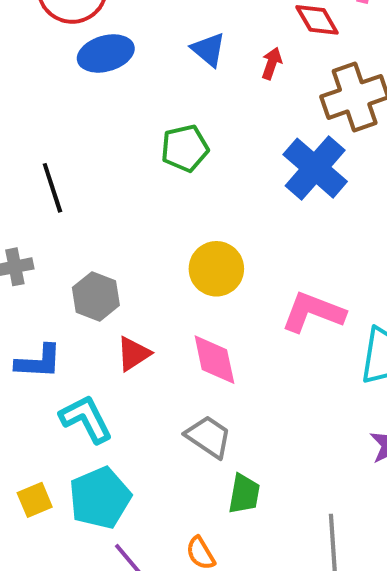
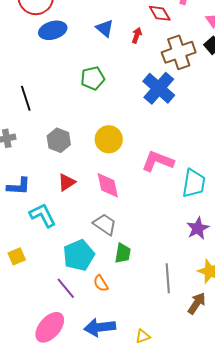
gray hexagon: (96, 296) -> (59, 140), moved
cyan pentagon: (100, 498) -> (79, 255), moved

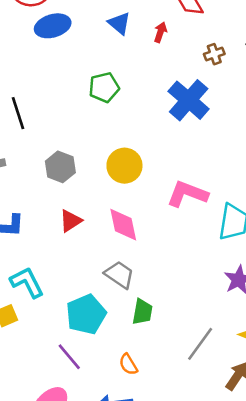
brown cross: (179, 52) -> (214, 54), size x0.5
cyan L-shape: (43, 215) -> (27, 282), moved
gray line: (168, 278) -> (200, 344), turned 40
orange semicircle: (101, 283) -> (128, 364), moved

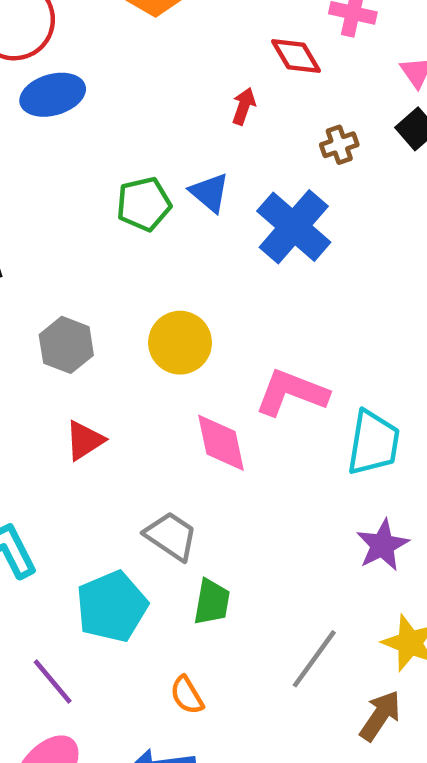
blue triangle: (119, 23) -> (210, 193), moved
pink diamond: (123, 225) -> (221, 443), moved
purple line: (69, 357) -> (53, 682), moved

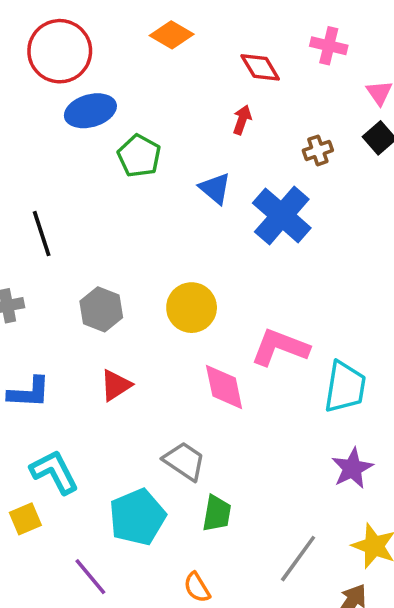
red diamond: (296, 56) -> (260, 67), moved
green pentagon: (144, 204) -> (139, 156), moved, turned -30

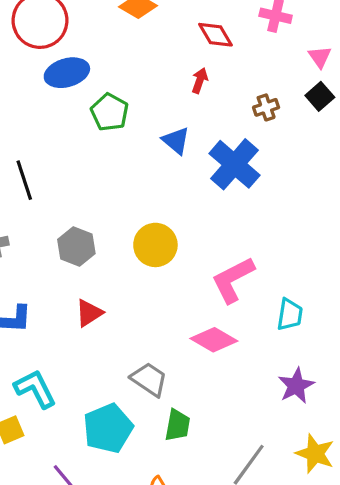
pink L-shape: (280, 347) -> (233, 280), turned -48
pink diamond: (224, 387) -> (214, 340), moved, turned -48
cyan trapezoid: (345, 387) -> (290, 315), size x0.7

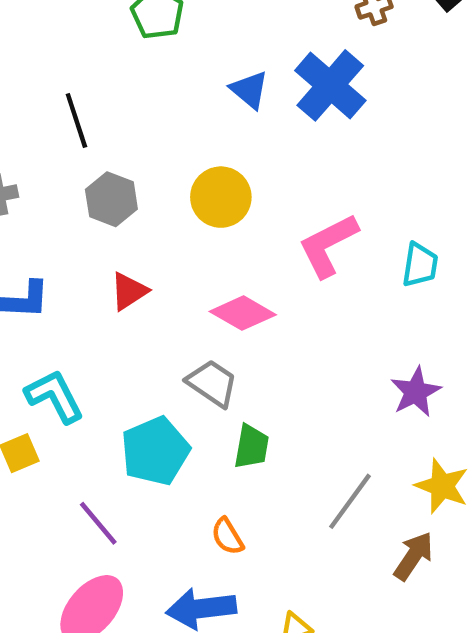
blue triangle: (176, 141) -> (249, 90), moved
black line: (24, 180) -> (76, 120), moved
cyan trapezoid: (290, 315) -> (420, 265), moved
pink diamond: (214, 340) -> (243, 313), moved

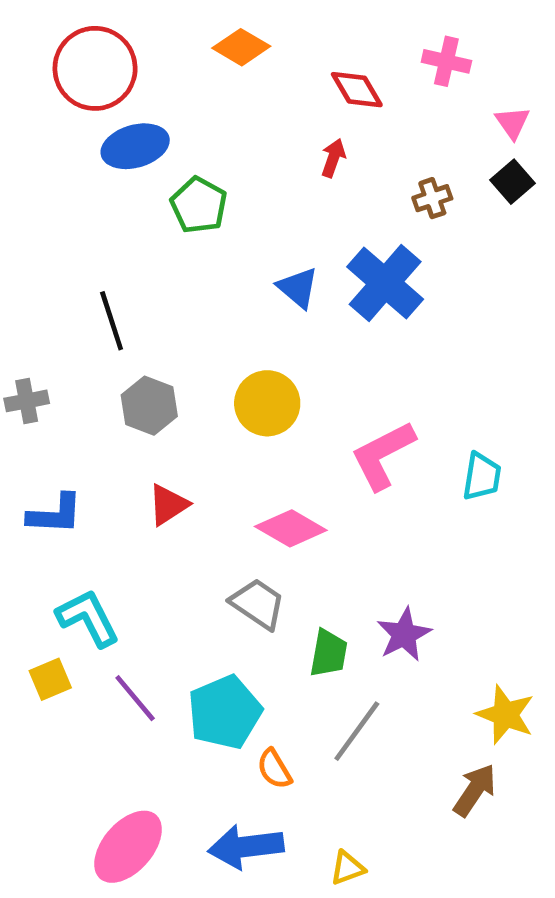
purple star: (416, 392) -> (404, 634), moved
green trapezoid: (252, 447) -> (329, 653), moved
cyan pentagon: (155, 451) -> (225, 712), moved
gray line: (350, 501) -> (357, 731), moved
purple line: (98, 523) -> (135, 698), moved

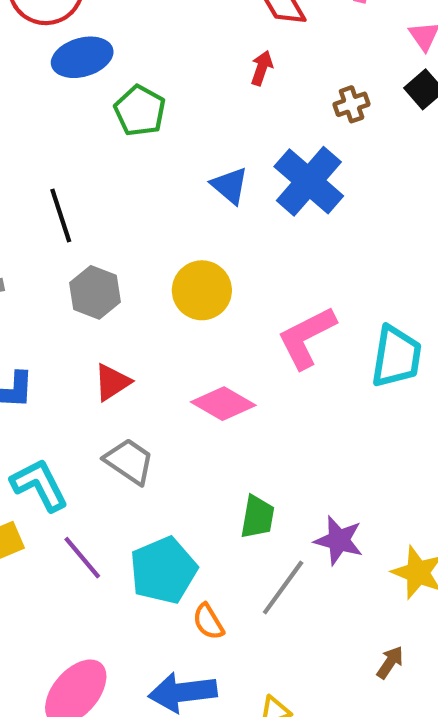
cyan trapezoid: (482, 476) -> (396, 357), size x1.4
gray trapezoid: (258, 604) -> (129, 461), moved
purple star: (404, 634) -> (339, 540), moved, turned -30
brown arrow: (475, 790) -> (390, 662), moved, size x0.7

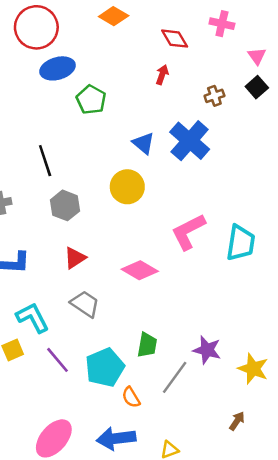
yellow circle: (202, 290) -> (127, 187), moved
green trapezoid: (257, 517) -> (147, 345), moved

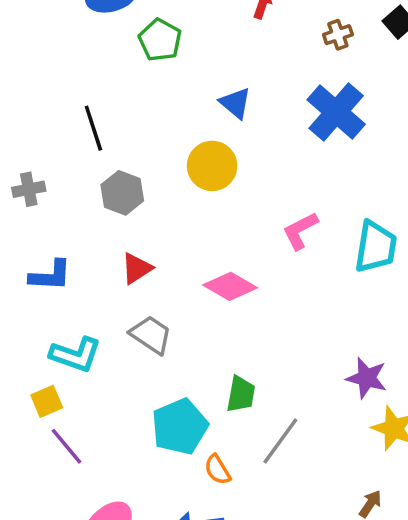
blue cross: (190, 141) -> (336, 112), moved
pink L-shape: (188, 232) -> (300, 231), size x0.7
cyan L-shape: (33, 318) -> (75, 355), turned 136
purple star: (207, 350) -> (367, 378), moved
purple line: (58, 360) -> (66, 446), moved

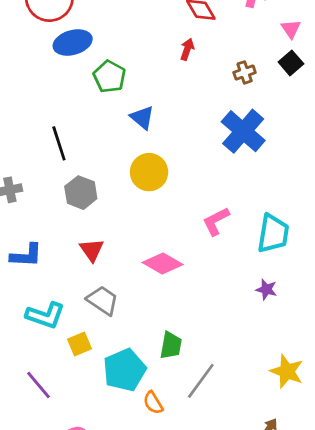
blue triangle: (235, 103) -> (142, 118), moved
red triangle: (137, 268) -> (92, 250), turned -32
purple star: (367, 378) -> (266, 289), moved, size x0.7
yellow square: (47, 401) -> (79, 344), moved

